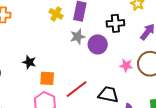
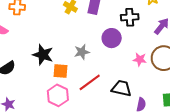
gray star: (78, 37) -> (82, 52), moved
black star: (29, 62) -> (43, 55), size x1.5

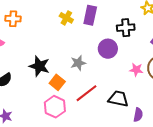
orange square: (61, 71) -> (57, 82), turned 35

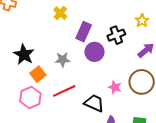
purple rectangle: (90, 15) -> (84, 32), moved
black cross: (126, 28) -> (116, 35), turned -30
pink star: (136, 70) -> (115, 87), moved

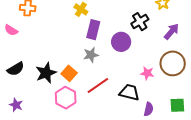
purple rectangle: (84, 32) -> (93, 30), moved
black star: (24, 54) -> (46, 73), moved, turned 30

